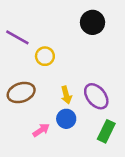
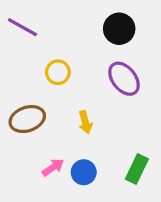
purple line: (17, 37) -> (22, 27), moved
purple ellipse: (96, 96) -> (124, 79), moved
blue circle: (66, 119) -> (84, 172), moved

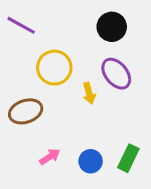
yellow circle: (58, 72) -> (54, 68), size x1.5
yellow arrow: (85, 122) -> (89, 93), moved
blue circle: (84, 172) -> (91, 161), moved

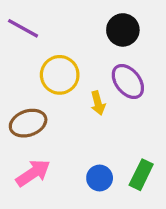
pink arrow: (50, 157) -> (33, 173), moved, size x1.5

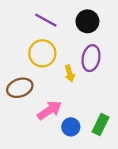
purple line: (23, 28) -> (46, 20), moved
purple ellipse: (128, 82) -> (91, 58), turned 50
pink arrow: (33, 173) -> (49, 110), moved

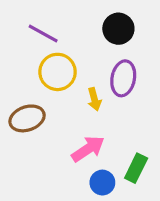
purple line: (46, 20) -> (43, 33), moved
pink arrow: (49, 110) -> (88, 149), moved
blue circle: (71, 127) -> (102, 183), moved

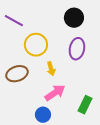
purple line: (43, 33) -> (14, 21), moved
yellow arrow: (94, 99) -> (51, 69), moved
blue circle: (102, 183) -> (43, 115), moved

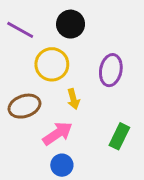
black circle: (74, 18) -> (71, 24), moved
pink arrow: (55, 93) -> (58, 133), moved
green rectangle: (85, 105) -> (119, 136), moved

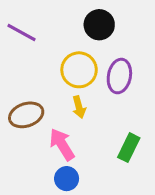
black circle: (71, 24) -> (99, 25), moved
yellow circle: (52, 64) -> (79, 70), moved
pink arrow: (58, 133) -> (62, 144), turned -88

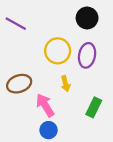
black circle: (99, 25) -> (87, 18), moved
yellow arrow: (79, 107) -> (66, 84), moved

